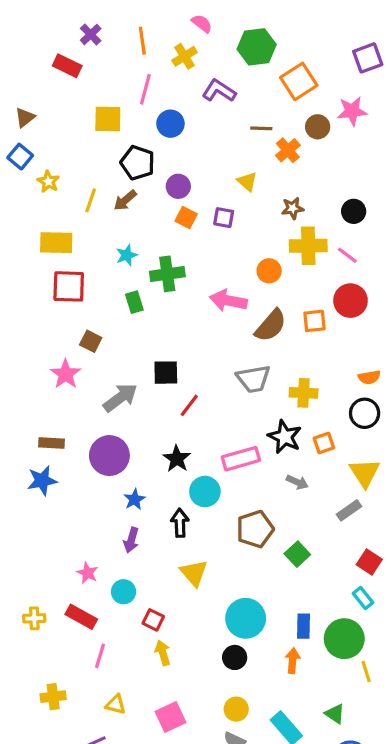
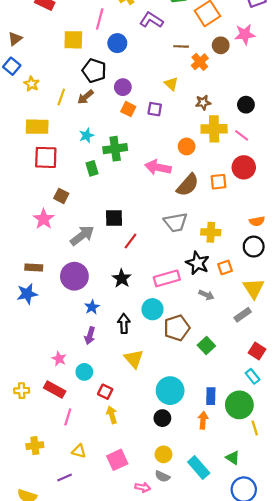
cyan circle: (205, 492) -> (152, 309), moved

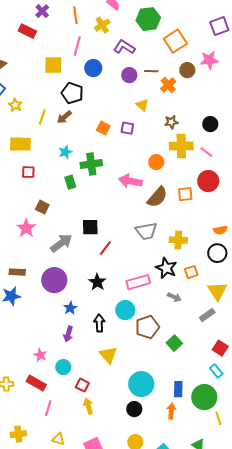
purple circle: (123, 87) -> (129, 75), moved
red square: (46, 157) -> (28, 172), size x0.6

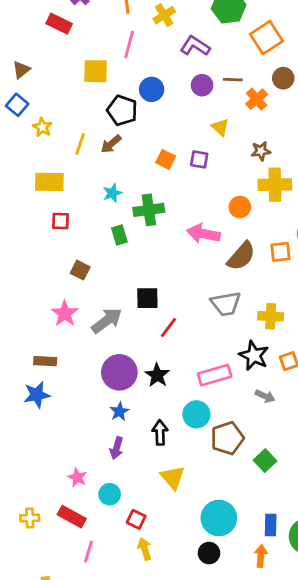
blue circle: (93, 68) -> (152, 89), moved
pink star: (26, 228) -> (65, 314), moved
purple circle: (54, 280) -> (119, 372), moved

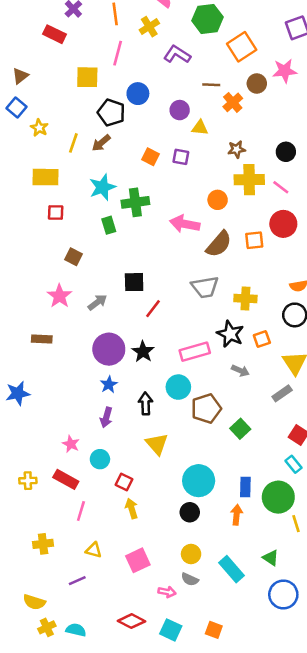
purple circle: (202, 85) -> (180, 110), moved
yellow triangle: (220, 127) -> (200, 128), turned -36
cyan star: (112, 193) -> (102, 187), size x1.5
gray arrow: (107, 321) -> (97, 302), size x0.7
blue star: (37, 395) -> (18, 393), moved

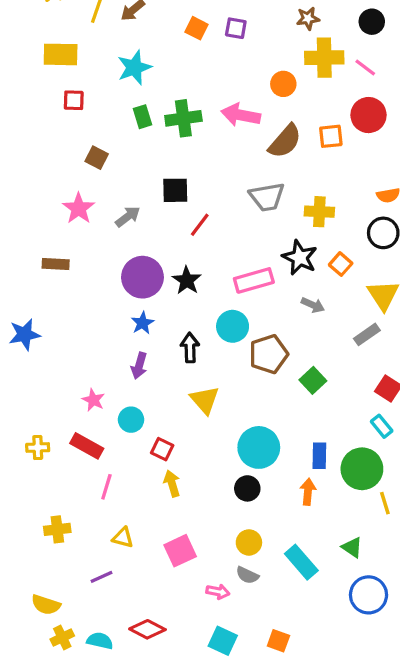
green cross: (135, 202) -> (183, 118), moved
orange square: (262, 339) -> (341, 264), turned -30
red diamond: (132, 621) -> (147, 629), moved

